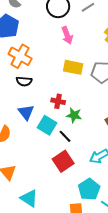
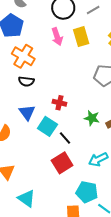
pink arrow: (67, 35) -> (57, 37), moved
yellow rectangle: (73, 67) -> (81, 37), moved, turned 60
green star: (74, 115) -> (92, 118), moved
cyan pentagon: (89, 189) -> (87, 192), turned -30

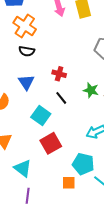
cyan square: (47, 126) -> (41, 115), moved
black line: (65, 138) -> (61, 98), moved
red square: (62, 163) -> (51, 143), moved

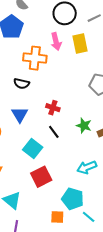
orange cross: (25, 26) -> (35, 58), moved, turned -30

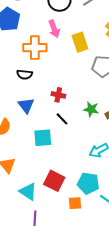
yellow rectangle: (80, 43) -> (80, 42), moved
cyan square: (33, 148) -> (43, 138), turned -36
red square: (41, 177) -> (54, 181), moved, turned -30

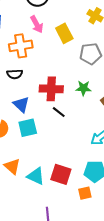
red cross: (58, 95) -> (51, 89), size x1.6
green star: (91, 109) -> (83, 88), moved
cyan square: (43, 138) -> (28, 128), moved
cyan triangle: (28, 192) -> (36, 176), moved

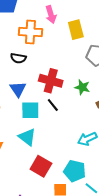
cyan square: (28, 128) -> (30, 110), moved
cyan triangle: (36, 176) -> (27, 137), moved

